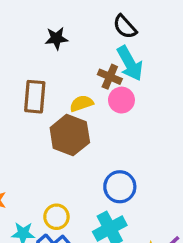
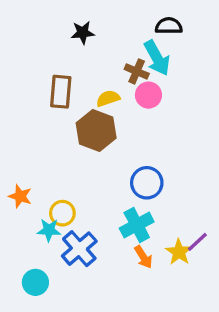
black semicircle: (125, 27) -> (169, 26), moved, turned 132
yellow circle: (56, 217) -> (62, 213), moved

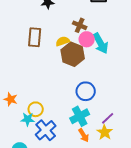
cyan arrow: (157, 58) -> (101, 43), moved
brown hexagon: (96, 130) -> (73, 54), moved
purple line: (197, 242) -> (108, 118), moved

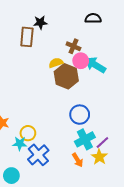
brown rectangle: (35, 37) -> (27, 37), moved
cyan arrow: (101, 43) -> (95, 65), turned 150
cyan cross: (80, 116) -> (85, 139), moved

